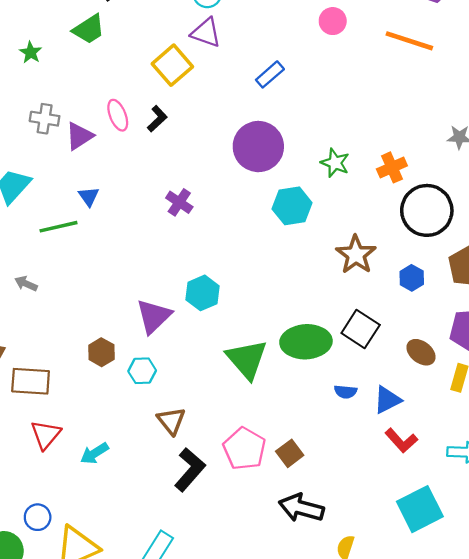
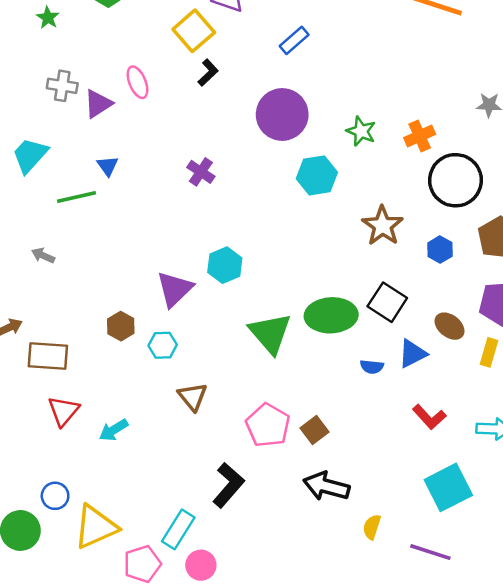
black L-shape: (157, 119) -> (208, 73), moved
blue triangle: (387, 400) -> (412, 354), moved
black L-shape: (190, 470) -> (228, 485), moved

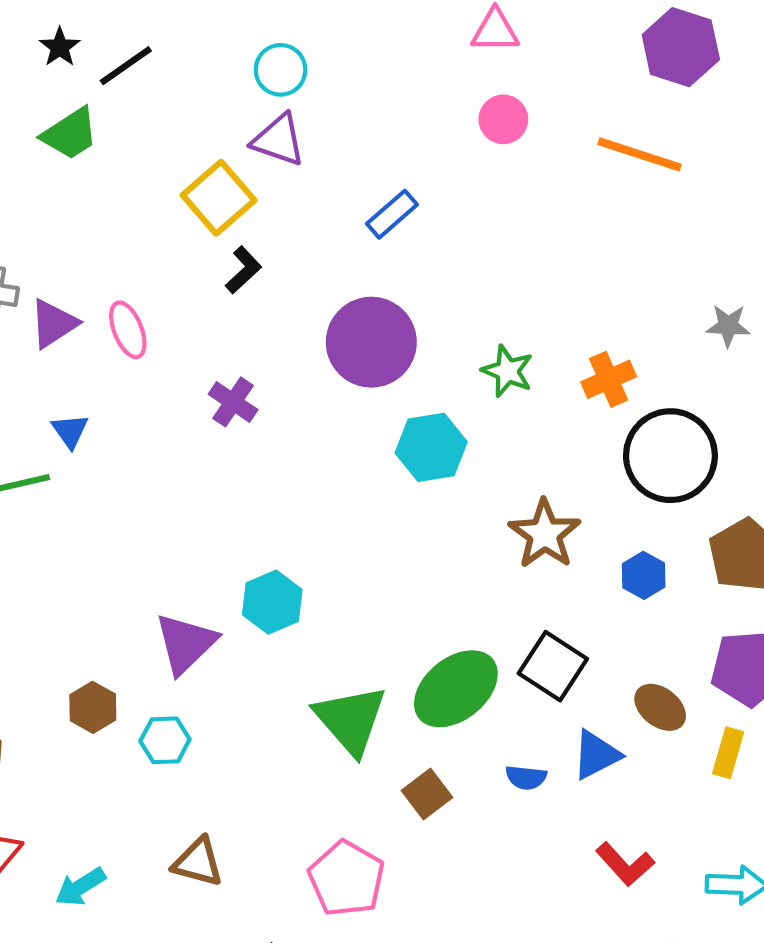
pink ellipse: (138, 82) -> (128, 330), moved
purple cross: (201, 172) -> (233, 402), moved
green ellipse: (331, 315) -> (456, 689), turned -36
brown triangle: (193, 397) -> (198, 862), moved, turned -36
brown square: (314, 430) -> (427, 794), moved

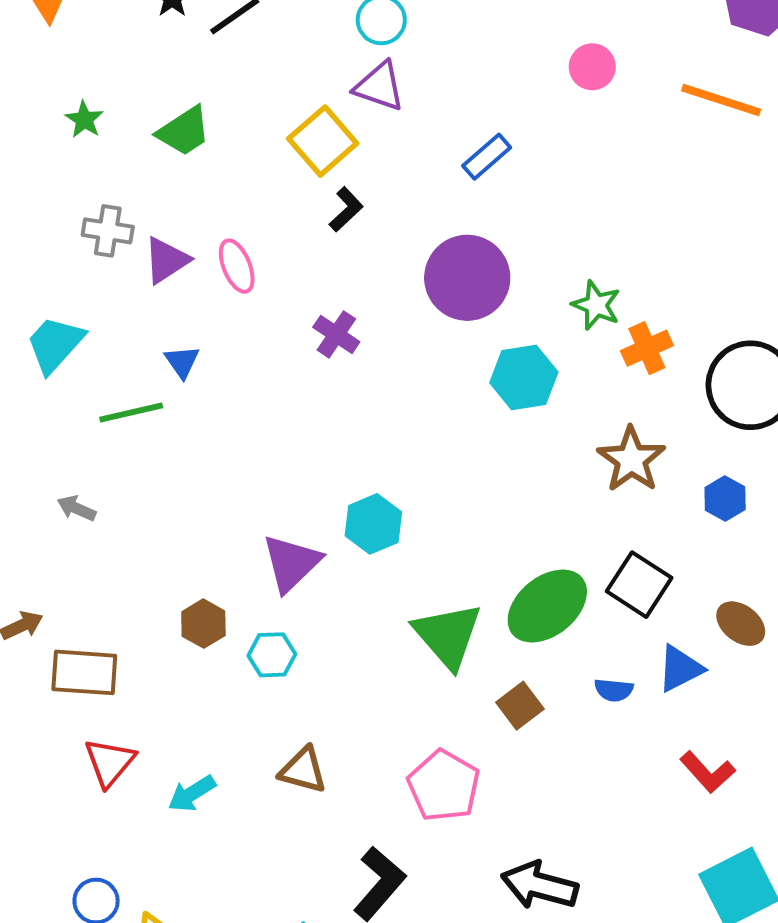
green trapezoid: (70, 134) -> (184, 131), moved
orange cross: (609, 379) -> (647, 348), moved

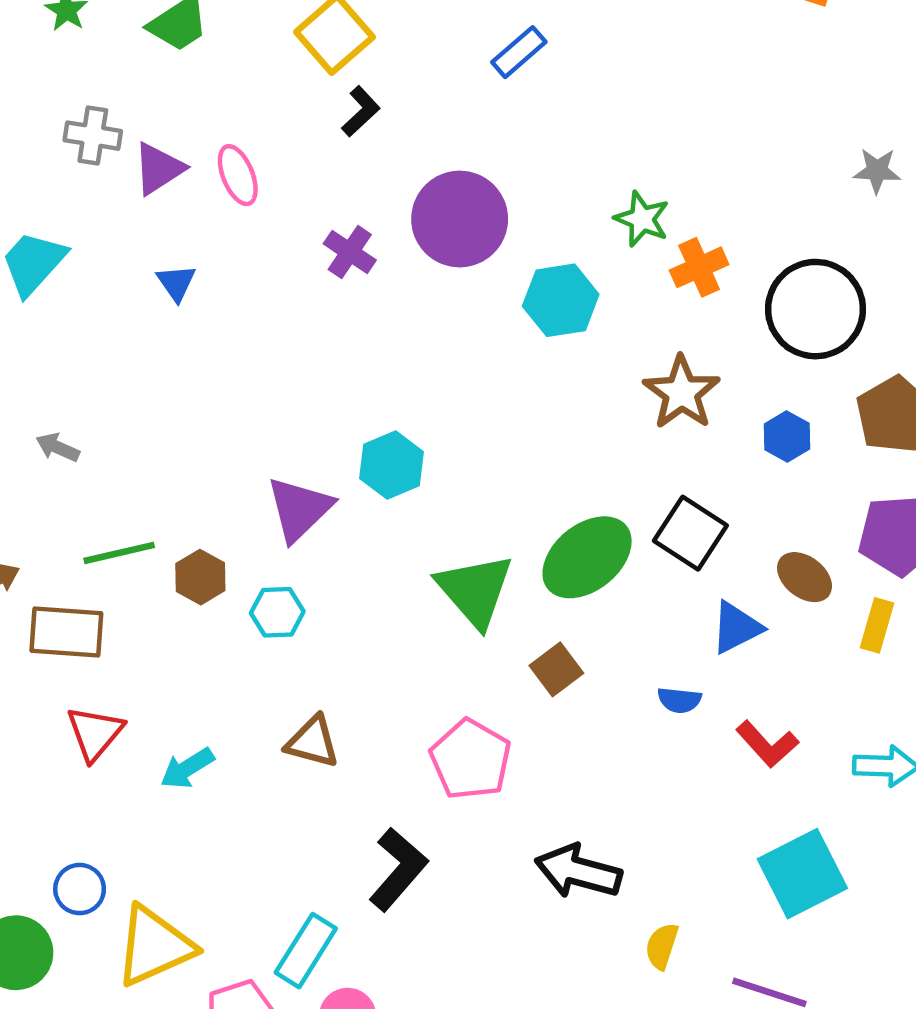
purple circle: (467, 278) -> (460, 219), moved
green line: (131, 413) -> (119, 553), moved
blue semicircle: (614, 690) -> (679, 700), moved

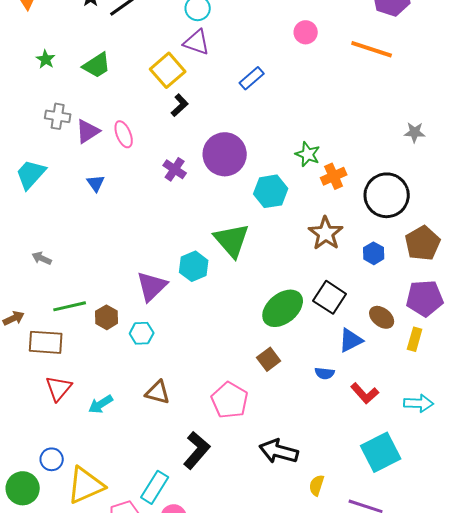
green triangle: (475, 590) -> (232, 240), moved

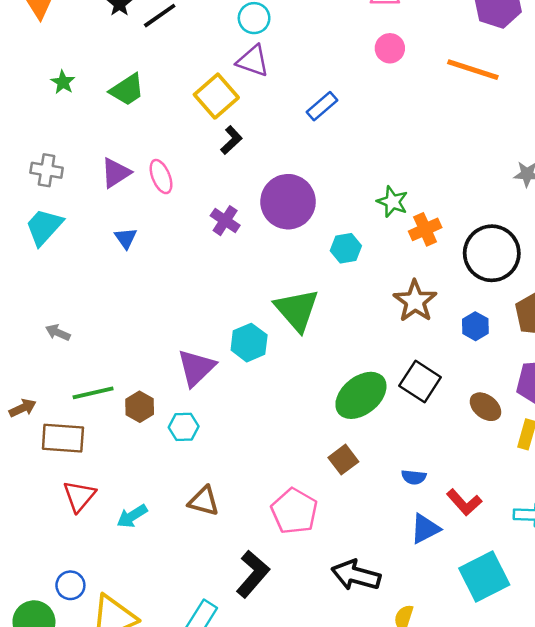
gray cross: (58, 116) -> (47, 170), moved
cyan hexagon: (271, 191) -> (346, 248), size x0.7
blue triangle: (351, 340) -> (425, 529), moved

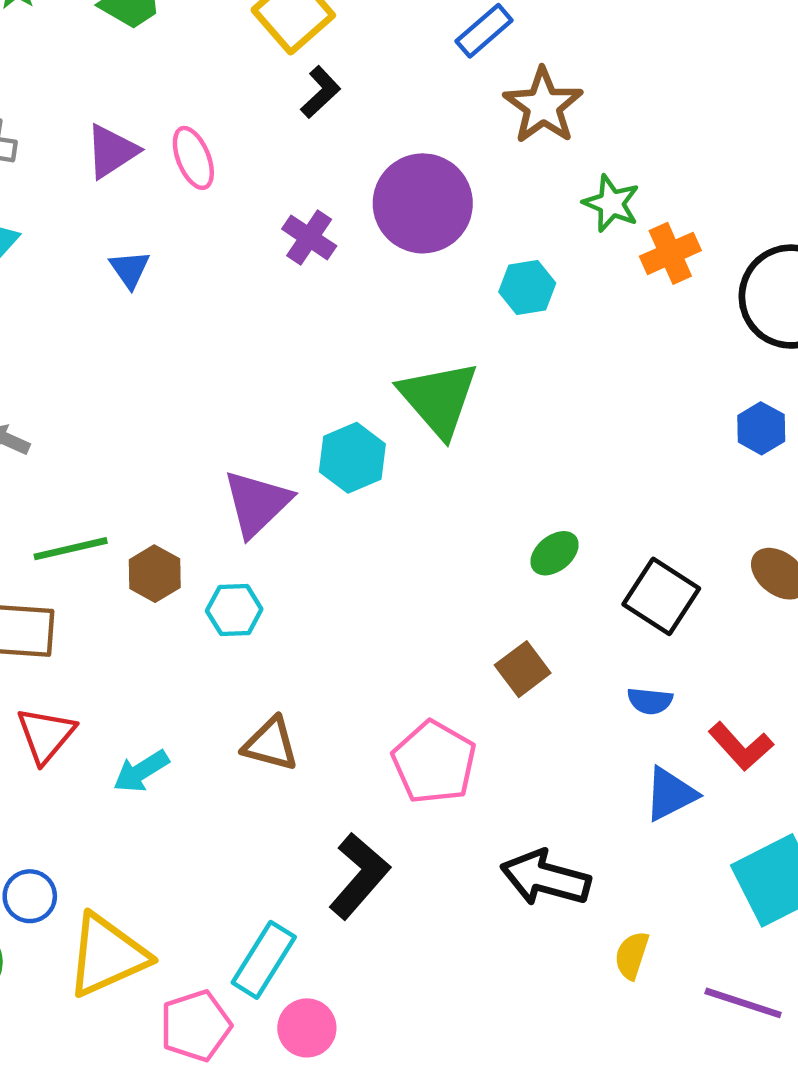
brown star: (415, 301) -> (543, 106), moved
black square: (420, 382) -> (661, 596), moved
green ellipse: (361, 395) -> (555, 553), size x0.5

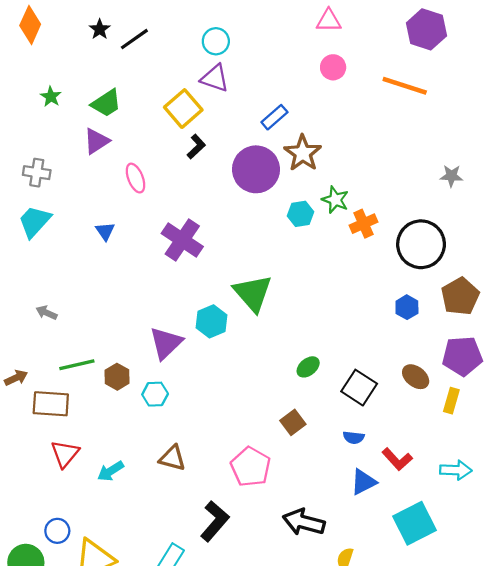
purple triangle: (112, 151) -> (96, 141), moved
purple circle: (423, 203) -> (256, 169), moved
purple cross: (309, 237) -> (182, 240), moved, size x1.6
cyan hexagon: (527, 287) -> (301, 214), moved

